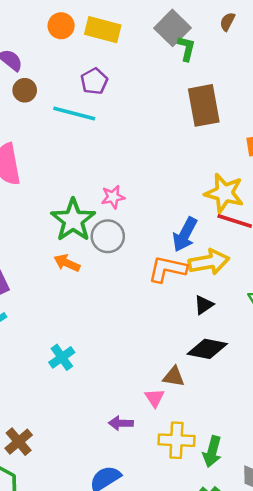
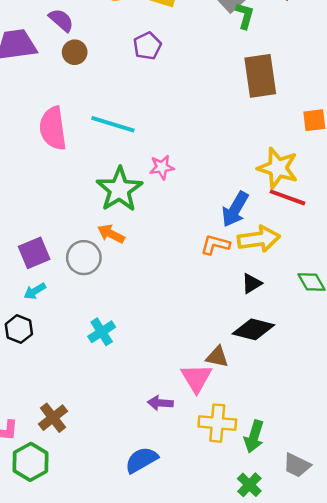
cyan line: (74, 114) -> (113, 124), moved
gray circle: (108, 236) -> (84, 258), moved
orange L-shape: (167, 269) -> (215, 245), size x0.7
pink triangle: (155, 398) -> (196, 378), size x1.5

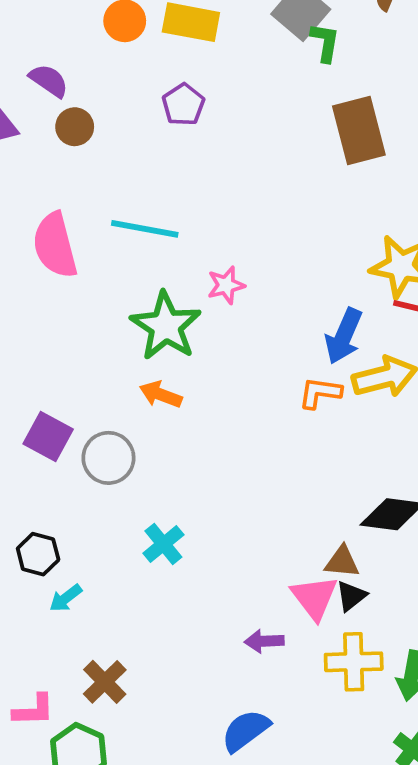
purple square: (34, 253) -> (48, 436), turned -32
gray circle: (84, 258) -> (108, 458), moved
black triangle: (252, 283) -> (351, 596), moved
cyan arrow: (35, 291) -> (66, 598), moved

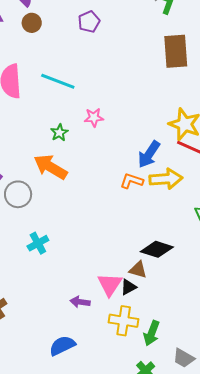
green star: (166, 326) -> (59, 133), size x0.5
orange arrow: (161, 395) -> (50, 167), size x1.6
brown triangle: (342, 562) -> (138, 270), moved

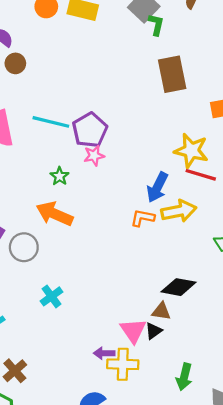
purple pentagon: (89, 22) -> (90, 130), moved, size x1.5
yellow cross: (124, 321) -> (123, 364), moved

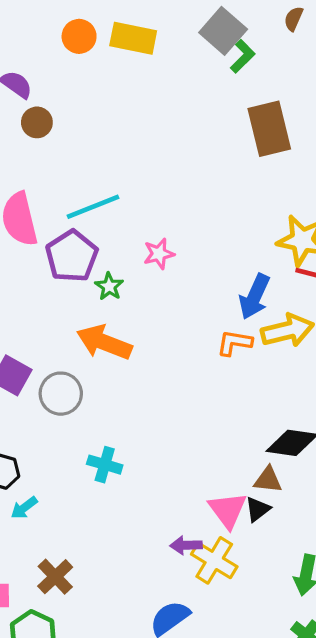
green L-shape: (156, 25) -> (243, 56), turned 35
cyan line: (51, 122) -> (93, 207), turned -33
purple pentagon: (90, 130) -> (72, 256), moved
cyan cross: (51, 296) -> (105, 465), turned -35
yellow cross: (123, 364) -> (214, 560), turned 32

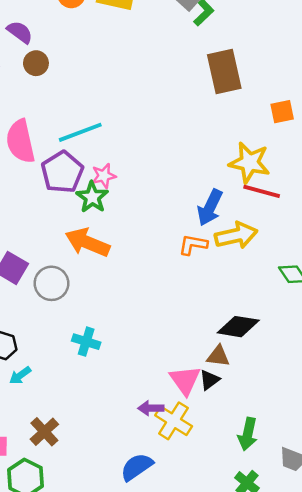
pink star: (159, 254) -> (104, 176), moved
green star: (109, 286) -> (92, 197), size x1.4

